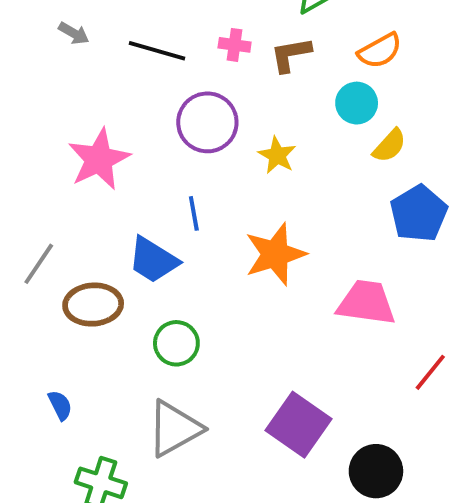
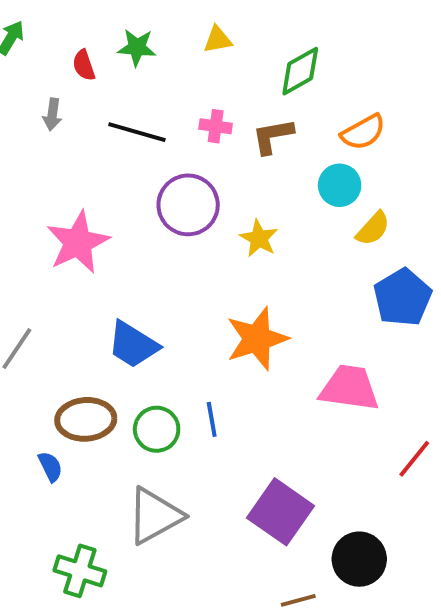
gray arrow: (74, 33) -> (52, 114), turned 68
blue line: (194, 213) -> (212, 419), moved
brown ellipse: (93, 305) -> (86, 419), moved
blue semicircle: (60, 405) -> (50, 467), moved

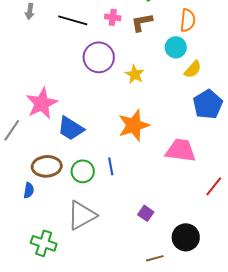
orange semicircle: (363, 132) -> (188, 20), turned -55
pink star: (78, 242) -> (42, 103), moved
blue semicircle: (50, 467) -> (29, 190), turned 35
purple square: (281, 512) -> (146, 213), size x0.5

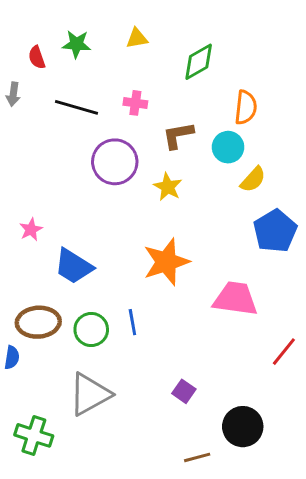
brown L-shape: (142, 22) -> (178, 135), moved
pink star: (42, 103) -> (31, 229), size x0.5

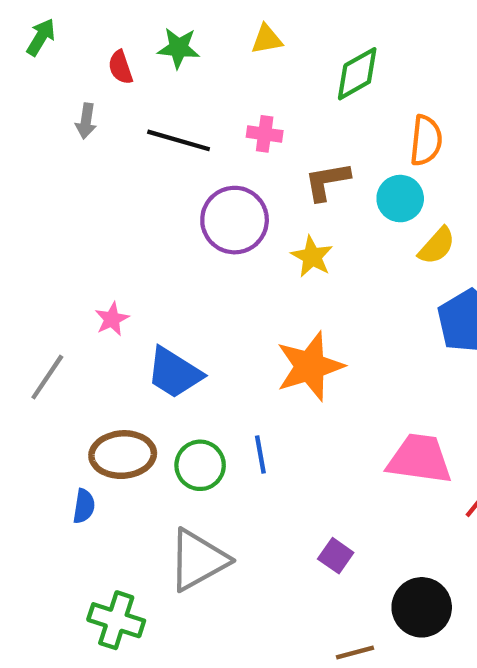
pink trapezoid: (235, 299) -> (420, 459), moved

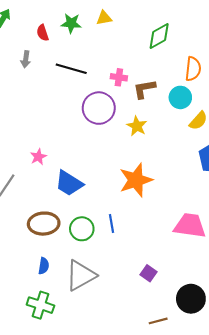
yellow triangle: (267, 39) -> (104, 18), moved
pink cross: (265, 134) -> (119, 77), moved
blue semicircle: (84, 506) -> (44, 266), moved

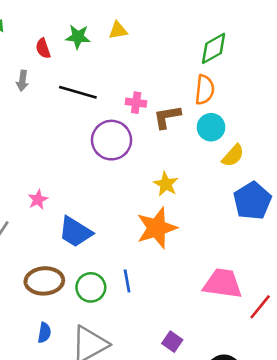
green diamond: (159, 36) -> (214, 48), moved
orange semicircle: (193, 69) -> (205, 90), moved
yellow star: (137, 126) -> (166, 184), moved

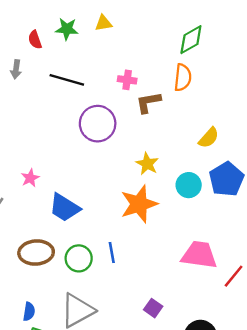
pink cross: (136, 103) -> (127, 80), moved
cyan circle: (211, 127) -> (189, 185), moved
blue semicircle: (44, 333) -> (29, 312), moved

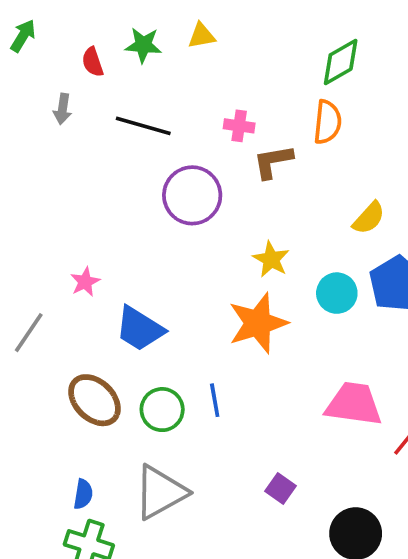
brown ellipse: (36, 252) -> (94, 400), turned 48

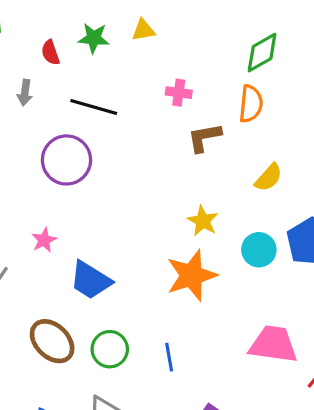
pink cross: (239, 126) -> (179, 93), moved
purple circle: (192, 195) -> (66, 160), moved
yellow semicircle: (369, 218) -> (269, 178), moved
blue line: (215, 400) -> (169, 357), moved

